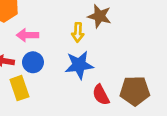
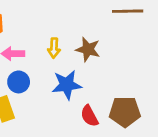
brown star: (100, 16) -> (88, 49), moved
yellow arrow: (78, 32) -> (54, 48), moved

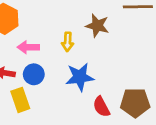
brown star: (88, 49) -> (97, 26), moved

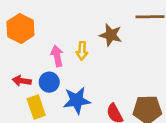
pink arrow: (28, 47) -> (57, 56), moved, turned 78
blue star: (80, 77) -> (77, 100), moved

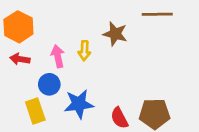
red arrow: (22, 81) -> (20, 59), moved

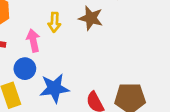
yellow arrow: (84, 51) -> (54, 22), moved

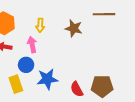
yellow arrow: (54, 22) -> (40, 25), moved

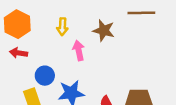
pink arrow: (32, 45) -> (79, 50), moved

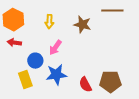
pink arrow: (79, 50) -> (55, 48), moved, turned -133

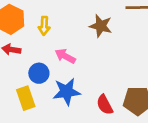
yellow arrow: (49, 22) -> (44, 26), moved
pink arrow: (55, 48) -> (65, 56), turned 84

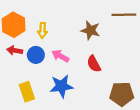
blue circle: (39, 73) -> (36, 55), moved
red semicircle: (105, 105) -> (94, 64), moved

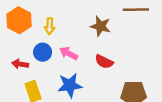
red arrow: (15, 50) -> (20, 64), moved
red semicircle: (94, 64) -> (104, 62), turned -36

